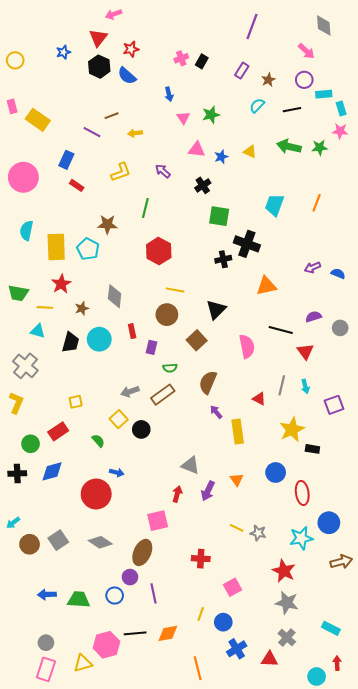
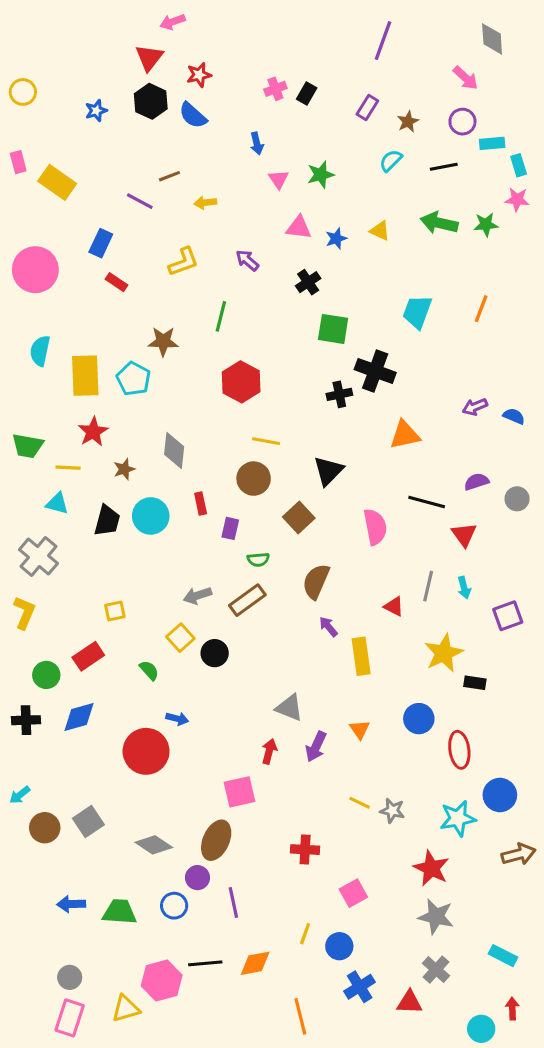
blue star: (63, 52) -> (96, 111), moved
gray diamond: (100, 542) -> (154, 845), moved

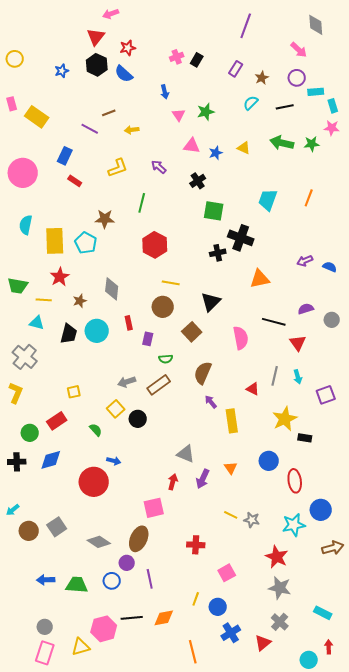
red triangle: (409, 1002) -> (263, 643), turned -42

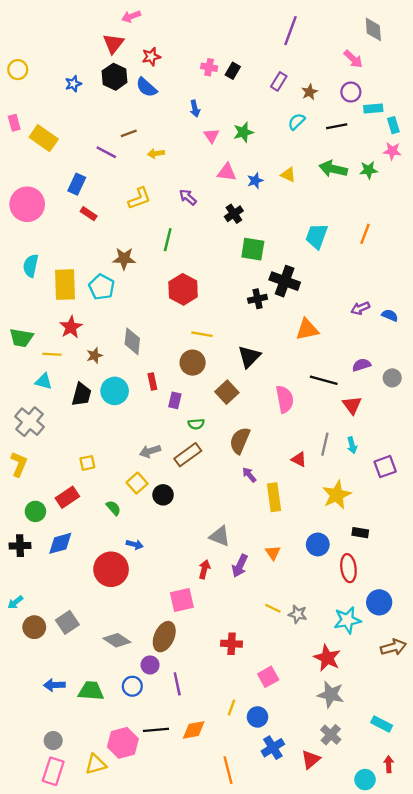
pink cross: (177, 57) -> (209, 67), turned 32
black rectangle: (305, 438) -> (360, 533), moved

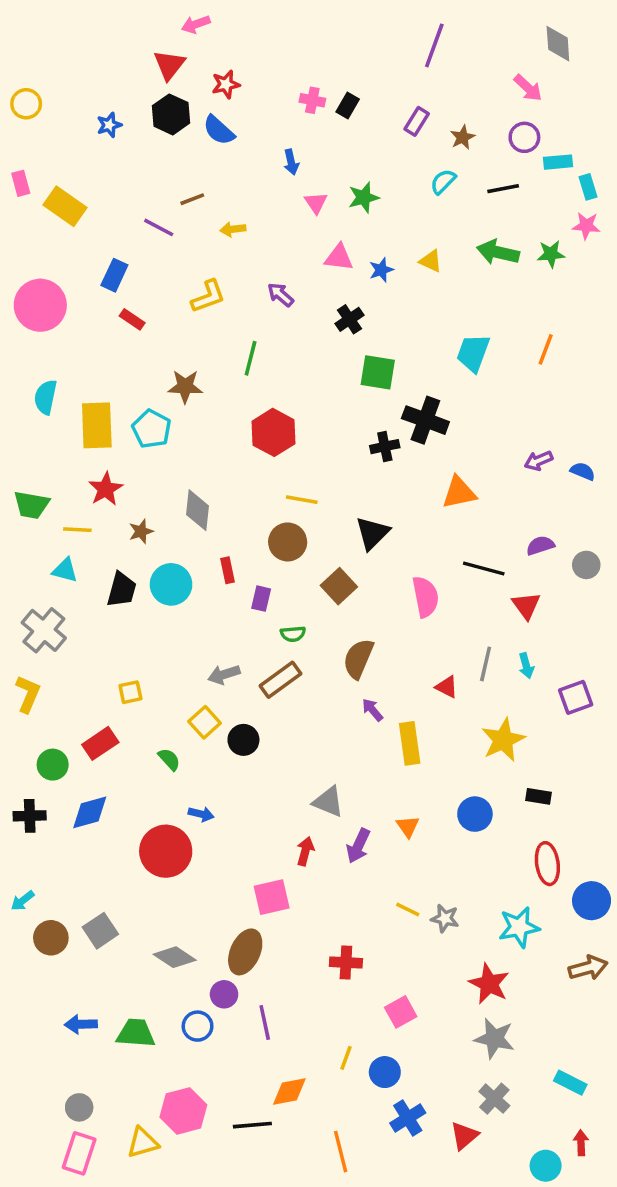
red ellipse: (348, 568) -> (547, 864), moved
blue circle: (379, 602) -> (592, 901), moved
black line: (156, 730) -> (252, 1125), moved

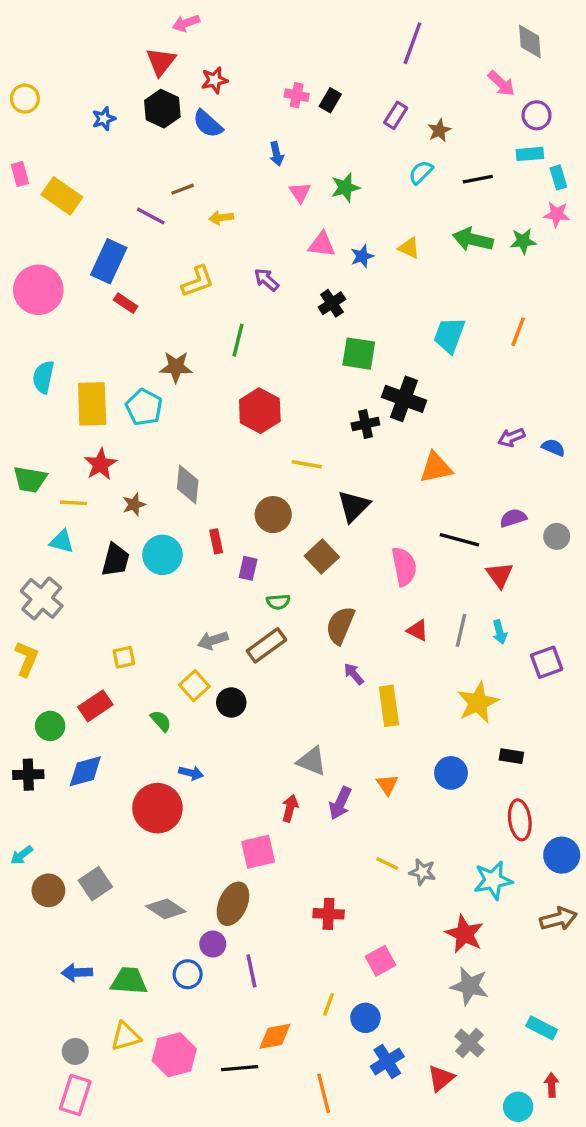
purple circle: (524, 137) -> (537, 115), moved
blue rectangle: (114, 275) -> (109, 261), size x1.4
yellow line: (302, 500) -> (307, 464), moved
red triangle: (447, 687) -> (417, 630), moved
yellow triangle: (143, 1143) -> (126, 1036), moved

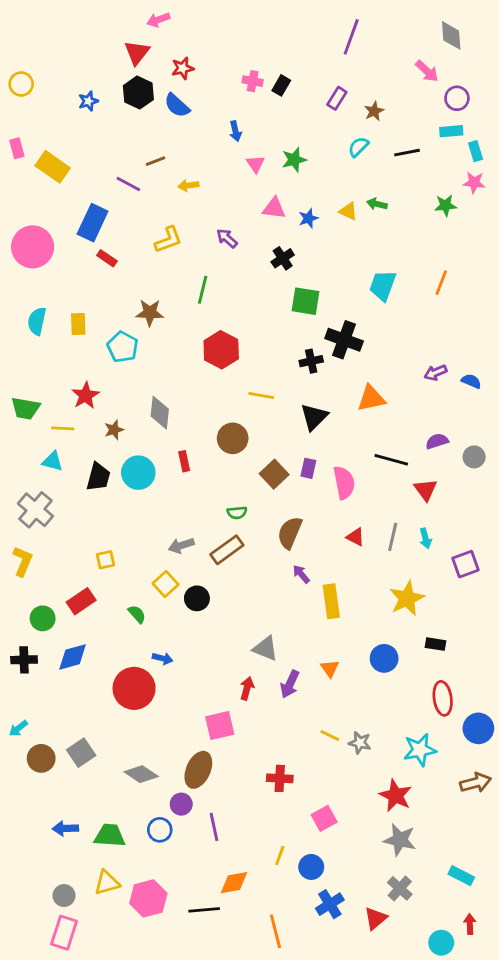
green arrow: (473, 239) -> (377, 204), moved, size x0.6
yellow rectangle: (92, 404) -> (78, 324), moved, size x0.6
black triangle: (354, 506) -> (314, 417), moved
purple rectangle: (248, 568) -> (308, 468), moved

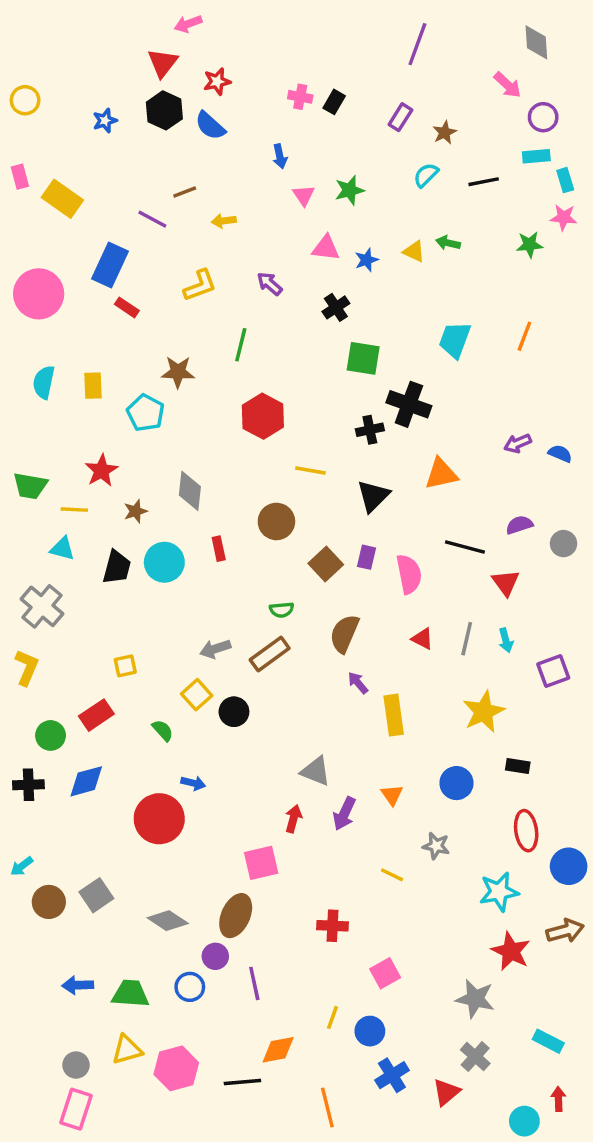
gray star: (360, 743) -> (436, 846), moved
red star: (396, 796) -> (511, 951), moved

